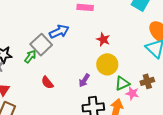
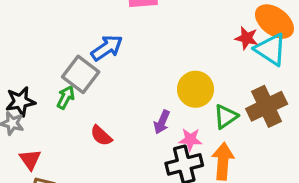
red star: (103, 39) -> (247, 38), moved
brown cross: (147, 81) -> (267, 106), size x1.6
pink star: (132, 93) -> (190, 139), moved

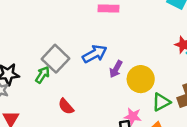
blue arrow: (107, 48) -> (95, 54), moved
purple arrow: (162, 122) -> (116, 69), moved

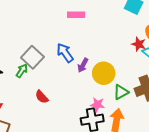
blue arrow: (95, 54) -> (65, 53), turned -96

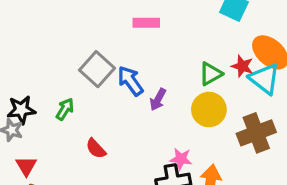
gray square: (32, 57) -> (97, 69), moved
yellow circle: (104, 73) -> (209, 110), moved
green triangle: (121, 92) -> (211, 74), moved

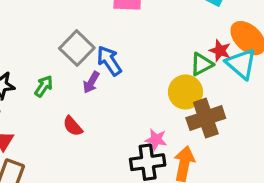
green triangle: (211, 74) -> (202, 64), moved
purple arrow: (158, 99) -> (91, 82), moved
brown cross: (256, 133) -> (206, 118), moved

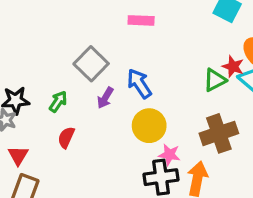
blue arrow: (109, 61) -> (139, 84), moved
yellow circle: (185, 92) -> (149, 126), moved
red semicircle: (73, 126) -> (66, 137), moved, turned 65

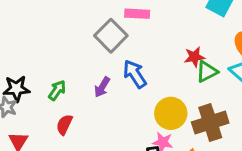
gray square: (91, 64) -> (111, 36), moved
red star: (233, 67) -> (194, 57), moved, turned -30
yellow circle: (149, 126) -> (171, 113), moved

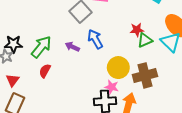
purple arrow: (102, 87) -> (72, 47), turned 80
green arrow: (57, 90) -> (41, 47), size x1.6

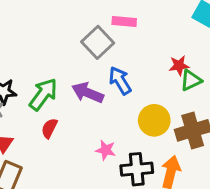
purple arrow: (72, 47) -> (88, 93), size x1.5
pink star: (112, 87) -> (106, 150), moved

